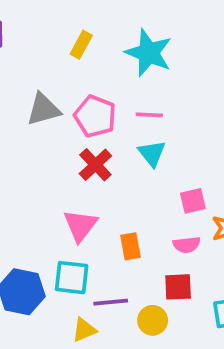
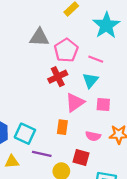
pink square: (193, 201) -> (103, 104), moved
pink triangle: (80, 226) -> (75, 102), moved
yellow triangle: (84, 330) -> (12, 162), moved

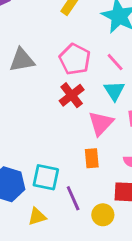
gray triangle: (39, 37) -> (22, 60), moved
pink line: (96, 59) -> (115, 62), turned 40
purple line: (42, 154) -> (73, 198), turned 66

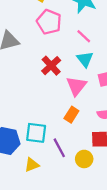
pink pentagon: (75, 59) -> (49, 22), moved
orange rectangle: (92, 158) -> (71, 115), turned 42

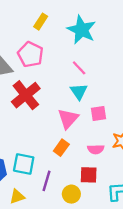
pink pentagon: (49, 22) -> (30, 54), moved
red cross: (51, 66) -> (26, 95), moved, size x1.4
purple line: (59, 148) -> (46, 181), turned 42

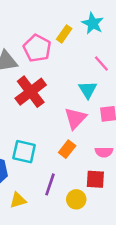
yellow rectangle: (41, 22) -> (64, 34), moved
cyan star: (82, 30) -> (93, 23), size x0.7
pink line: (79, 68) -> (101, 63), moved
cyan square: (24, 164) -> (24, 152), moved

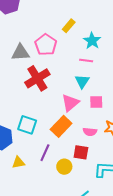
cyan star: (93, 23) -> (92, 41), moved
yellow rectangle: (64, 34) -> (69, 26), moved
pink line: (101, 63) -> (86, 60), moved, turned -48
orange rectangle: (67, 149) -> (61, 126), size x1.5

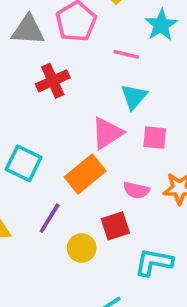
pink line: (86, 60) -> (126, 54), moved
red cross: (37, 78) -> (53, 81), size x0.7
red square: (81, 152) -> (115, 226), turned -35

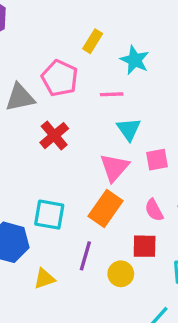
pink semicircle: (136, 190) -> (154, 210), turned 65
red square: (115, 226) -> (145, 246), turned 35

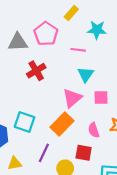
cyan star: (135, 60) -> (97, 30), turned -30

